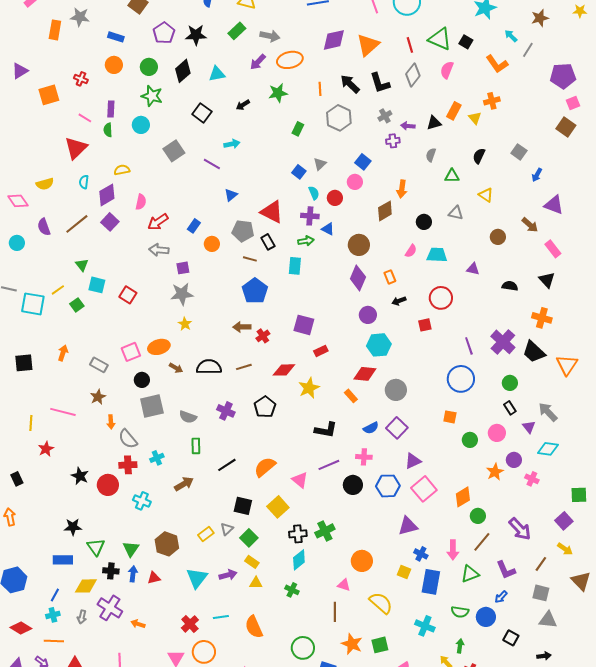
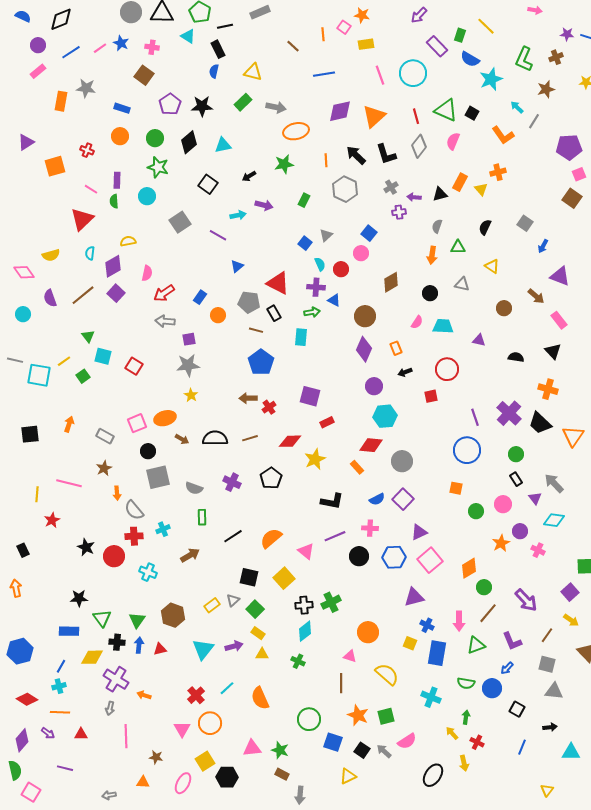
purple arrow: (258, 62) -> (264, 205), moved, turned -120
orange arrow: (402, 189) -> (432, 255), moved
gray arrow: (82, 617) -> (110, 708), moved
cyan line: (221, 617) -> (227, 688), turned -35

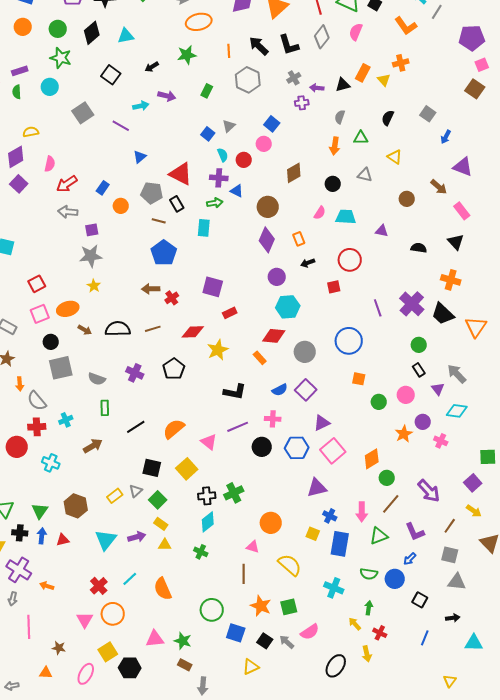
purple rectangle: (117, 180) -> (20, 71), turned 70
red square: (134, 366) -> (37, 284), moved, turned 30
blue circle: (467, 450) -> (349, 341), moved

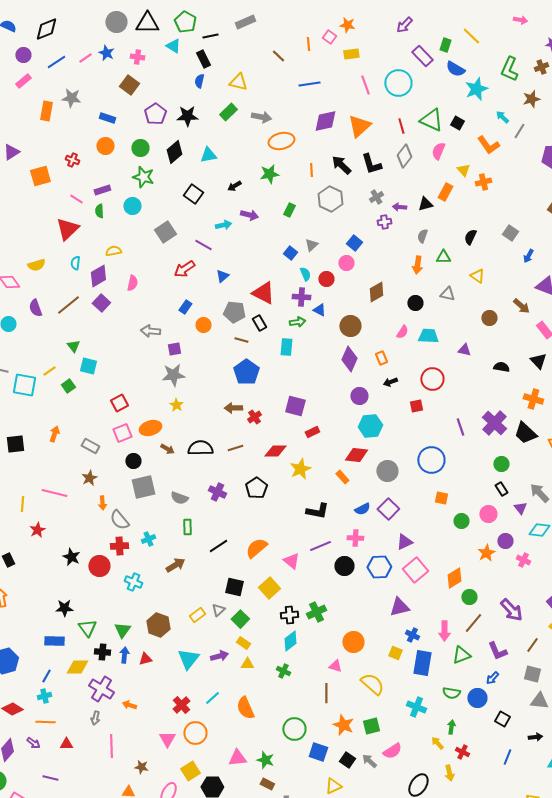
yellow triangle: (384, 80) -> (463, 170), moved
red arrow: (67, 184) -> (184, 269), moved

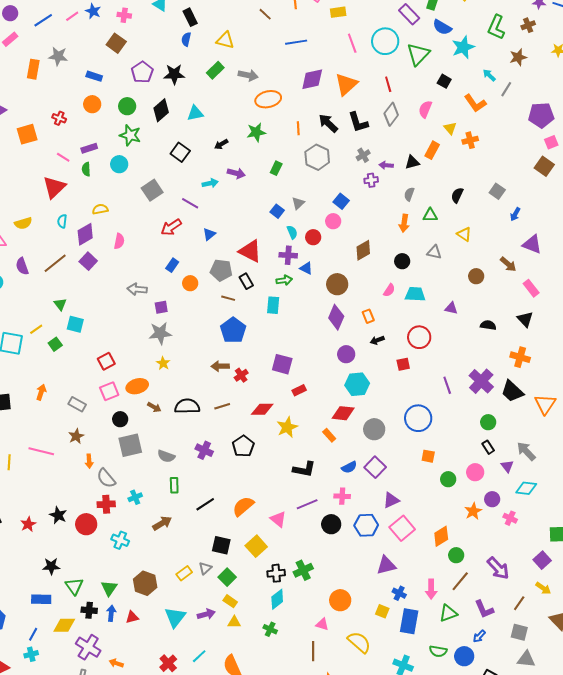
green triangle: (431, 120) -> (418, 54), moved, turned 50
red star: (37, 530) -> (28, 524), moved

